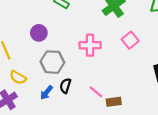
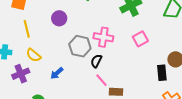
gray hexagon: (52, 62) -> (80, 46), moved
black semicircle: (65, 86) -> (96, 61), moved

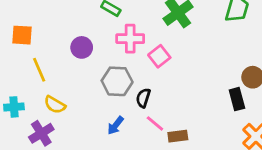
pink cross: (103, 37) -> (130, 39), moved
pink square: (140, 39) -> (159, 56), moved
blue arrow: (57, 73) -> (115, 125), moved

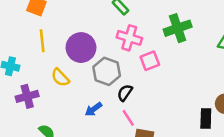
purple circle: (82, 47) -> (81, 48), moved, size x1.5
yellow semicircle: (55, 105) -> (60, 78), moved

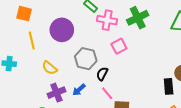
pink cross: (129, 38) -> (107, 20), moved
purple circle: (81, 48) -> (62, 30), moved
purple cross: (27, 96) -> (56, 93), moved

